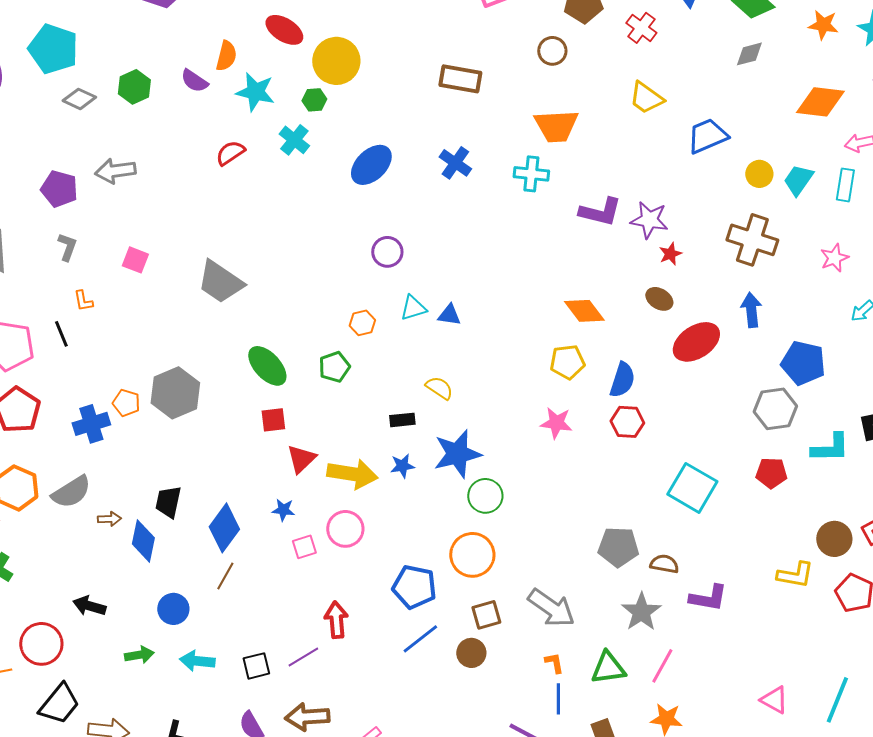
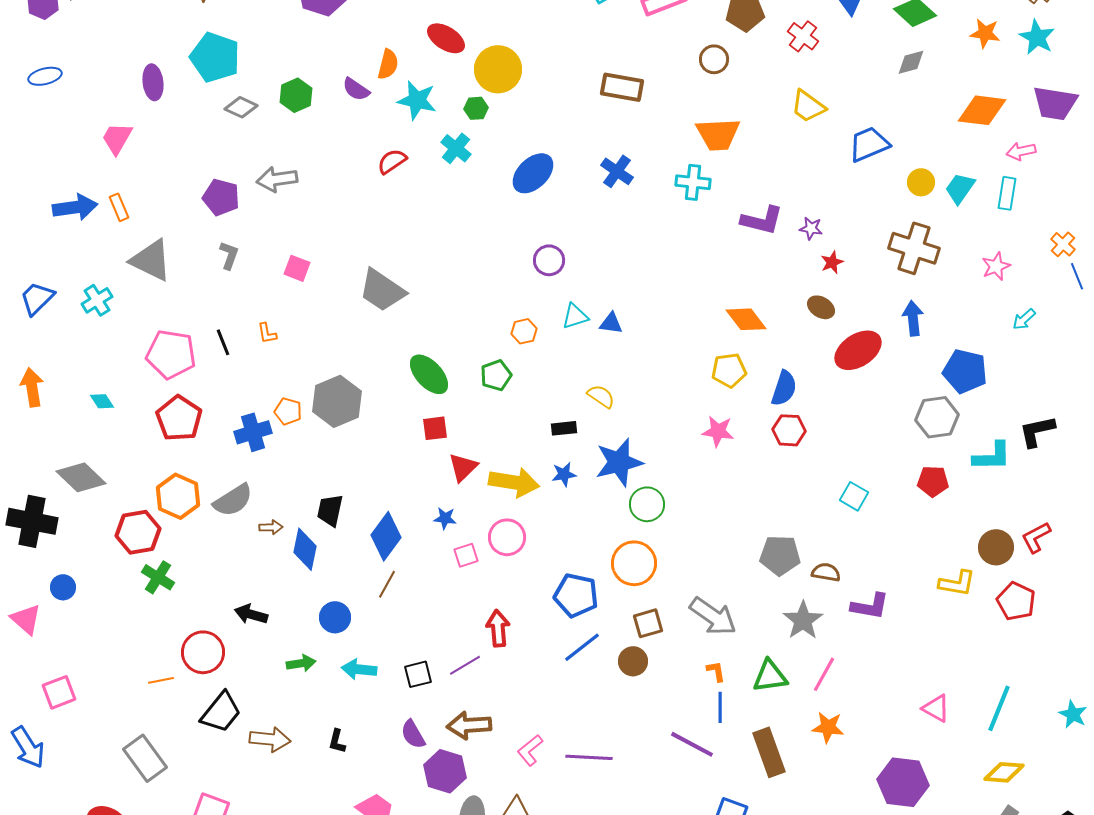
purple star: (649, 220) -> (811, 228), size x0.6
orange L-shape: (83, 301) -> (267, 333), moved
cyan square: (692, 488) -> (854, 496), size x0.6

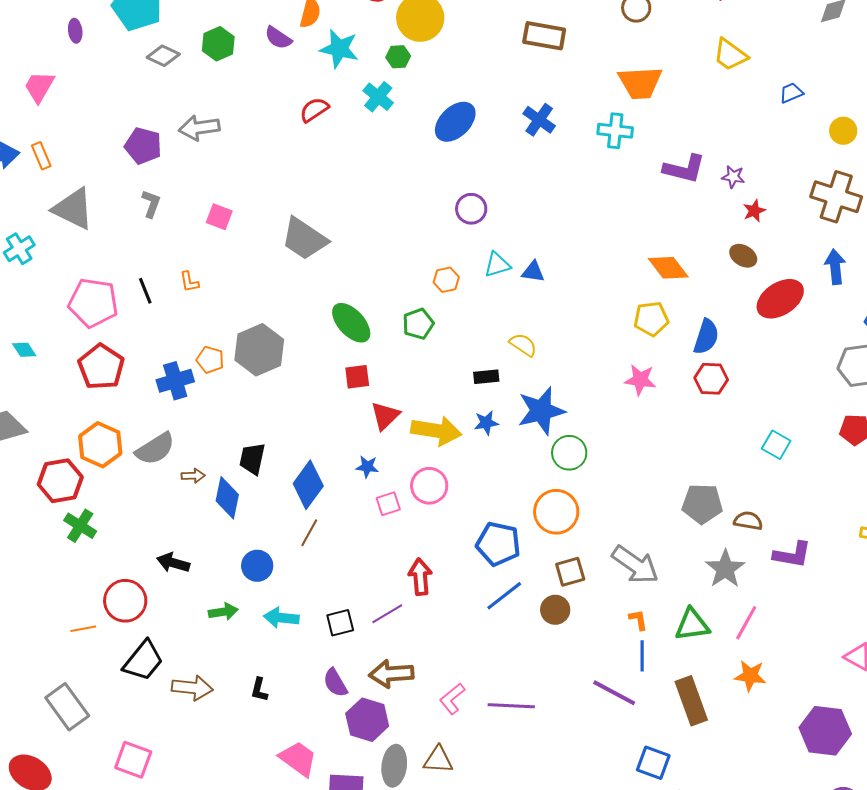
purple ellipse: (153, 82) -> (75, 31), size x0.7
blue trapezoid: (869, 144) -> (791, 93), size x0.6

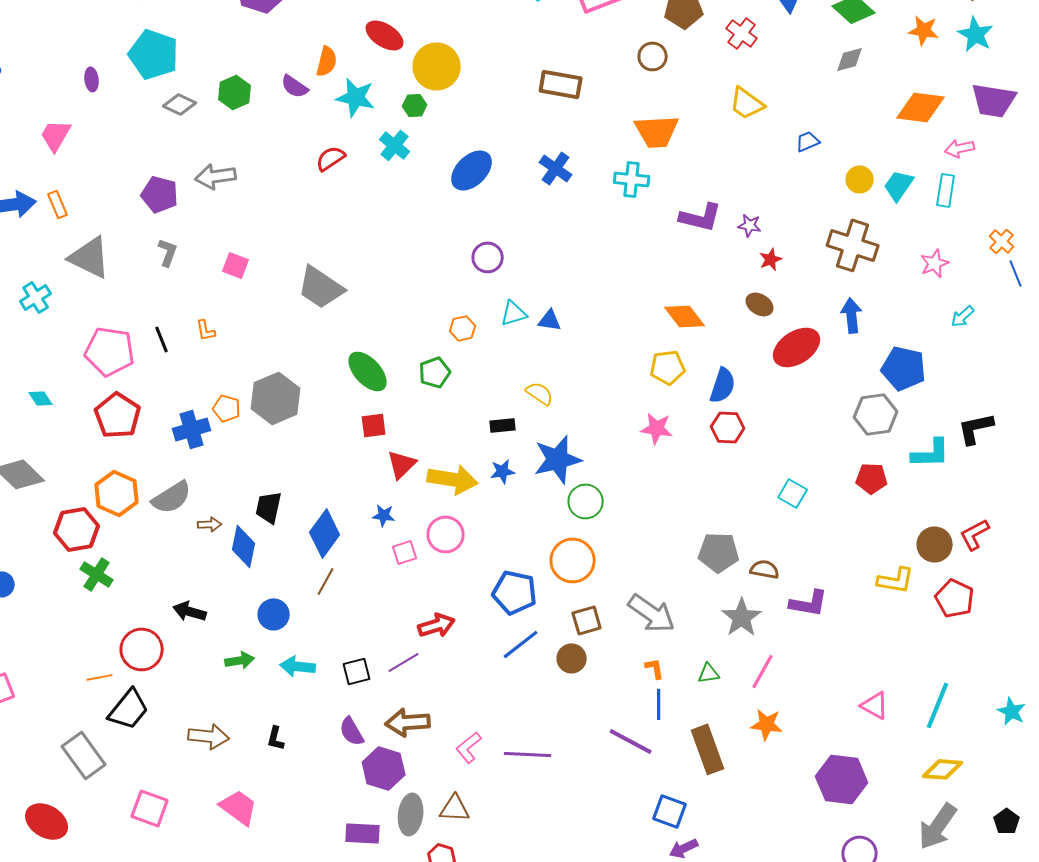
red arrow: (420, 577) -> (437, 625), turned 78
green triangle: (692, 625) -> (709, 673), size x0.6
black trapezoid: (143, 661) -> (129, 709), moved
pink trapezoid: (298, 759) -> (239, 807), moved

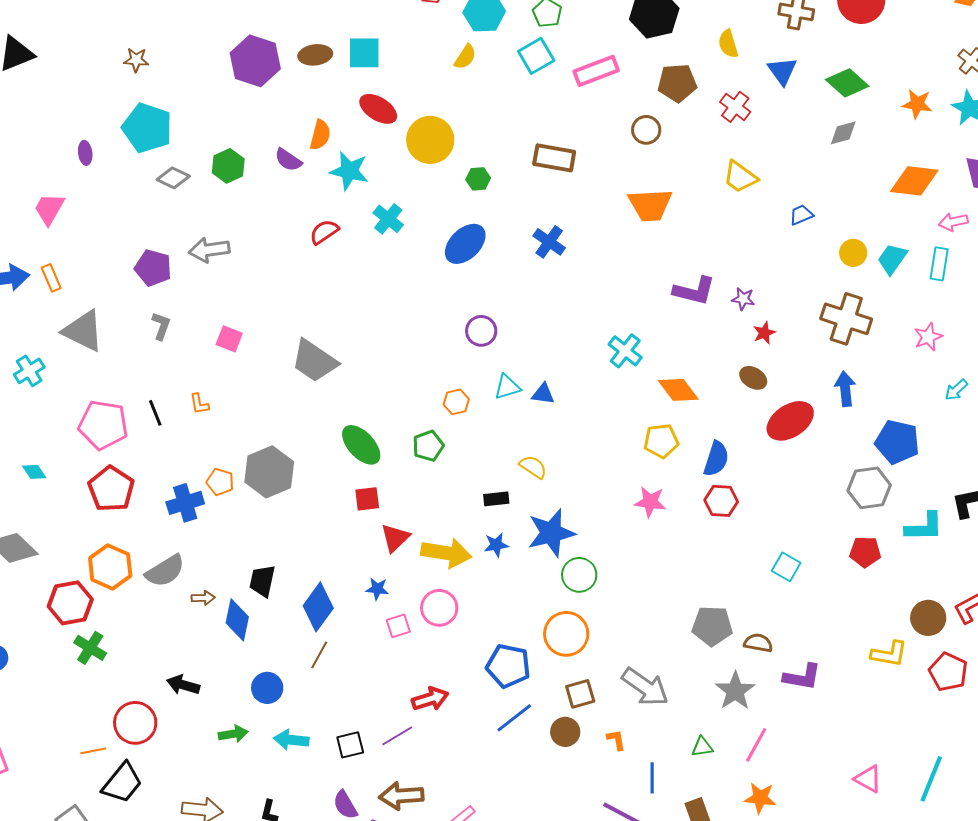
green hexagon: (415, 105) -> (478, 179), moved
cyan cross: (632, 179) -> (625, 351), moved, turned 32
orange L-shape: (655, 668) -> (616, 740), moved

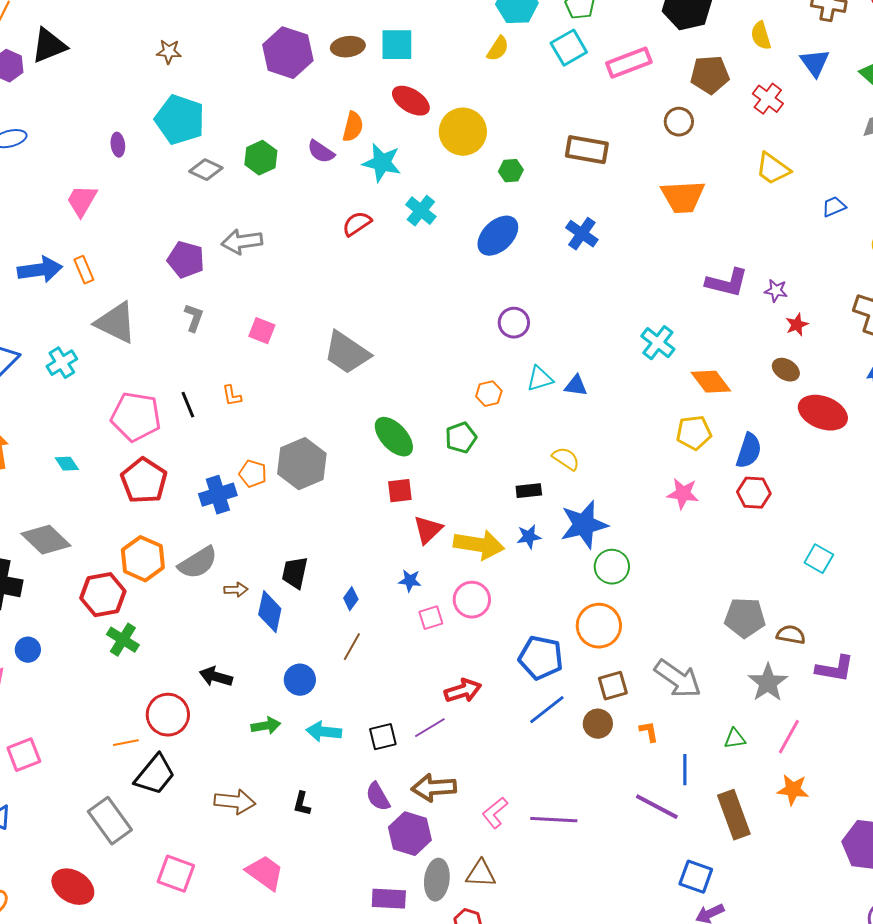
red ellipse: (790, 421) -> (823, 413), turned 54
blue diamond: (318, 607) -> (351, 599), size x0.5

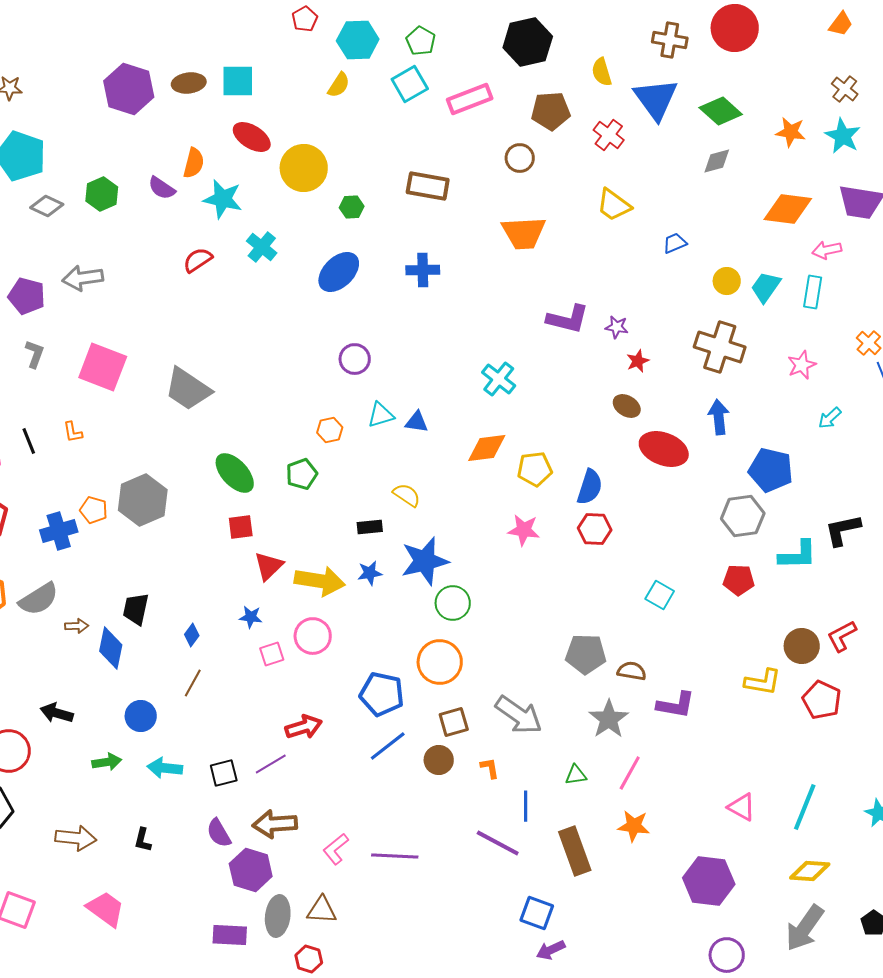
blue triangle: (815, 63) -> (656, 99), size x1.5
blue cross: (582, 234) -> (423, 270), turned -36
pink square: (262, 331) -> (103, 367), size x1.8
orange diamond: (711, 382) -> (487, 448), moved, turned -60

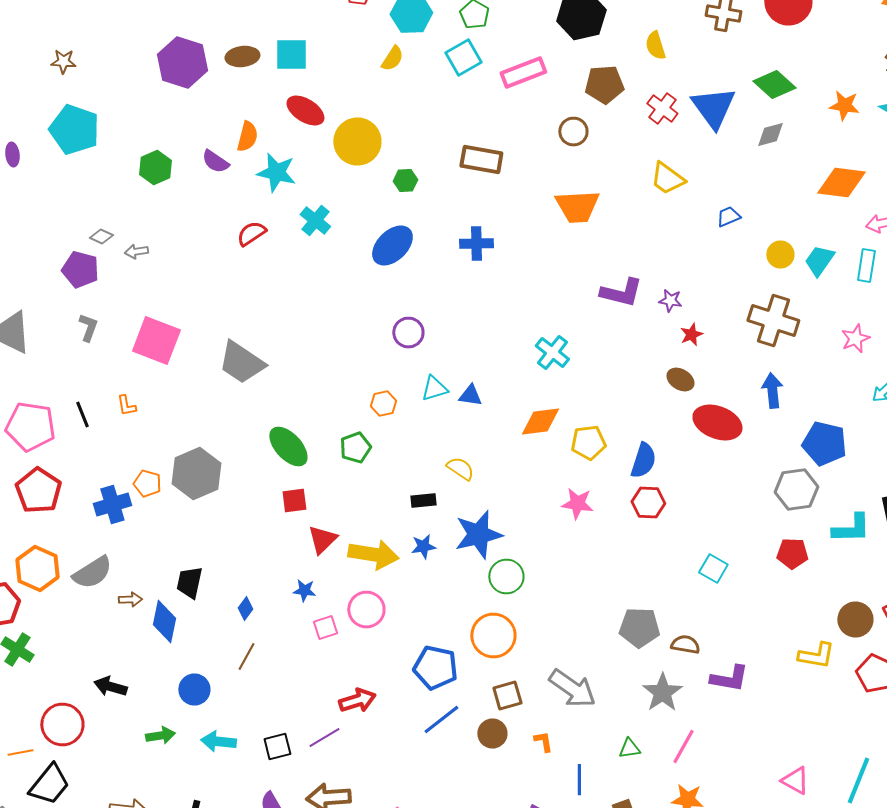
blue triangle: (656, 99) -> (713, 108), moved
gray diamond: (47, 206) -> (101, 236), moved, size x0.7
gray arrow: (83, 278) -> (136, 252), size x0.6

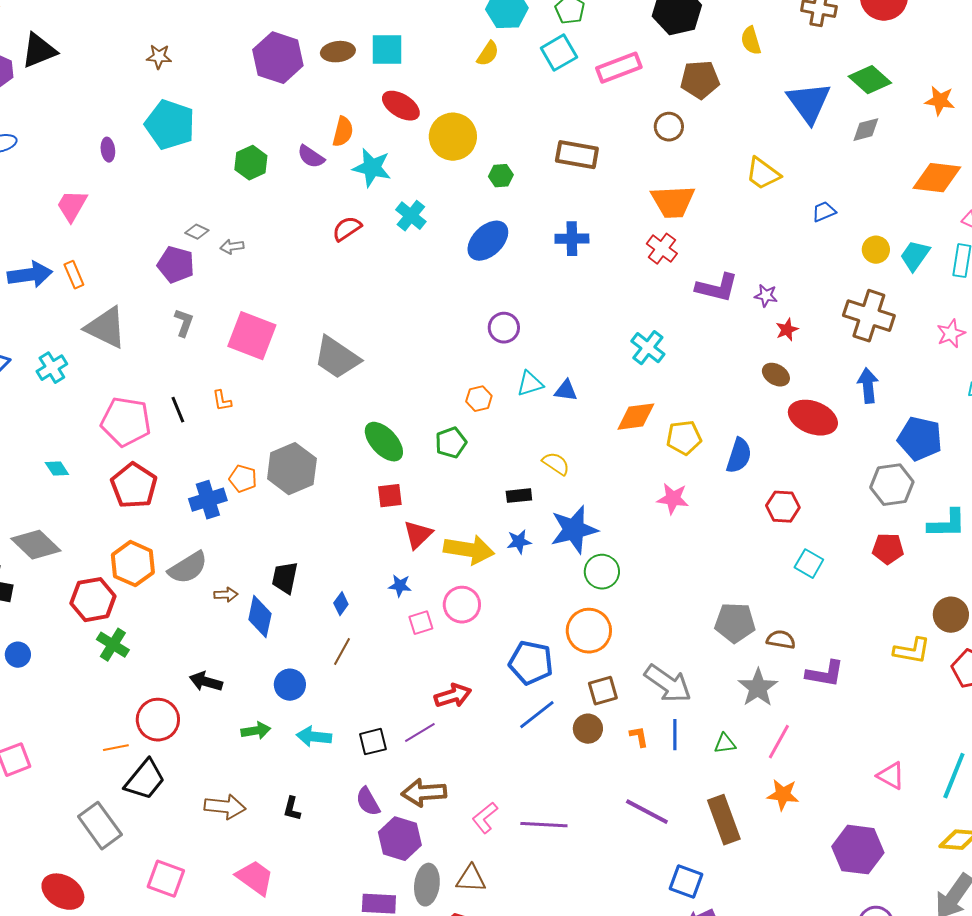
red cross: (662, 108) -> (662, 249), moved
red hexagon: (648, 502) -> (783, 507), moved
blue line: (579, 780) -> (675, 735), moved

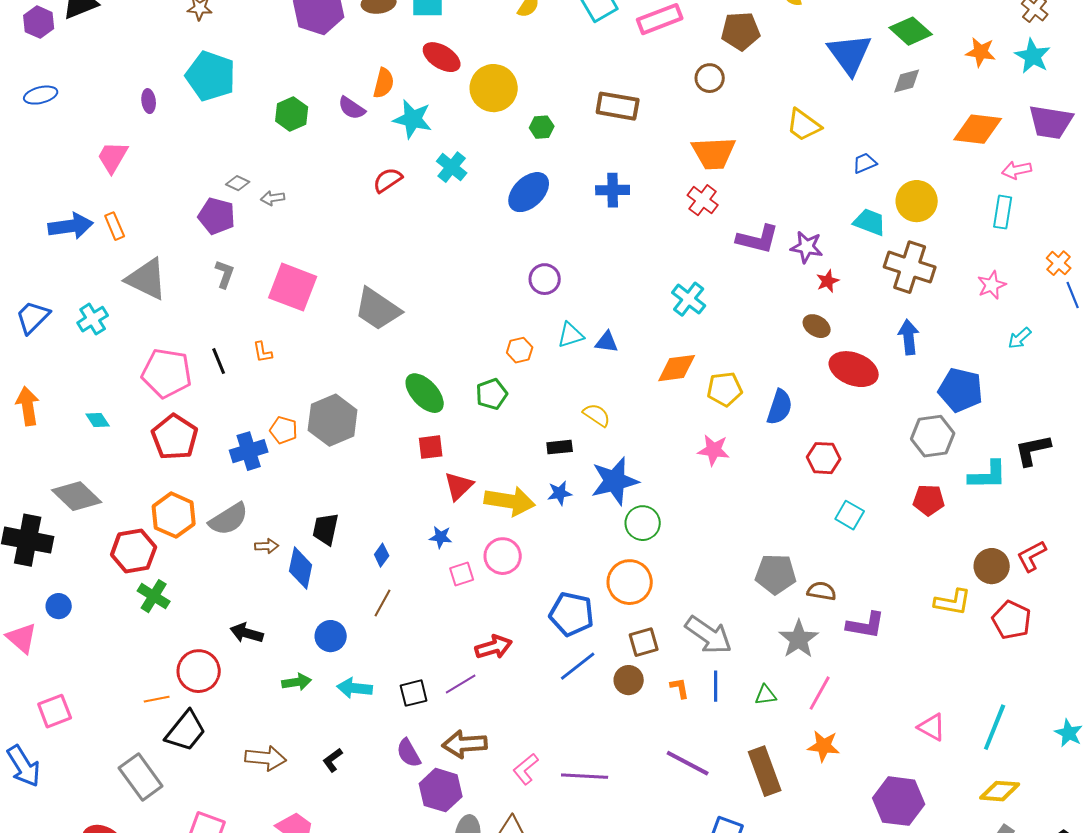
yellow circle: (876, 250) -> (917, 201), size x1.5
cyan trapezoid: (915, 256) -> (870, 222), moved, turned 76
purple star: (766, 296) -> (807, 247), size x1.4
black L-shape: (292, 809) -> (333, 760), turned 40

